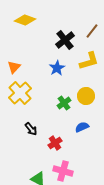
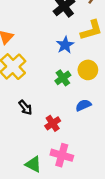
blue star: (57, 68) -> (65, 45), moved

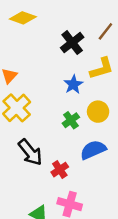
blue semicircle: (83, 105) -> (93, 150), size x1.5
black arrow: (25, 107) -> (30, 152), size x1.6

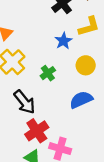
green cross: (71, 120) -> (48, 73), moved
red cross: (60, 170) -> (37, 131), moved, size x1.5

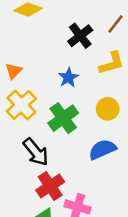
blue star: (63, 41) -> (68, 78), moved
green cross: (48, 73) -> (63, 118), size x1.6

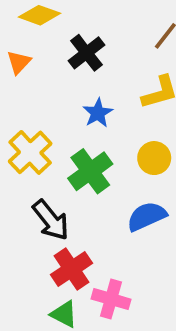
black cross: (80, 36) -> (87, 53), moved
orange triangle: (14, 71) -> (19, 62), moved

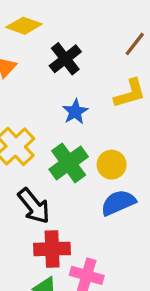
yellow circle: (154, 158) -> (112, 165), moved
red cross: (71, 269) -> (52, 249), turned 32

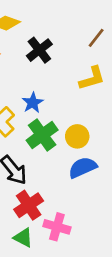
blue star: (75, 112) -> (33, 103), moved
red cross: (52, 249) -> (29, 205), turned -32

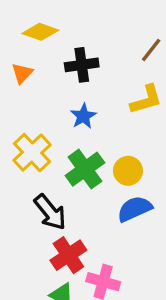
black cross: (39, 50) -> (82, 65), turned 30
blue star: (33, 103) -> (83, 116), moved

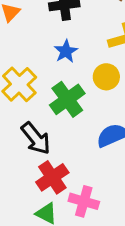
yellow circle: (128, 171) -> (106, 77), moved

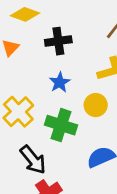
green cross: (67, 99) -> (61, 125), turned -36

